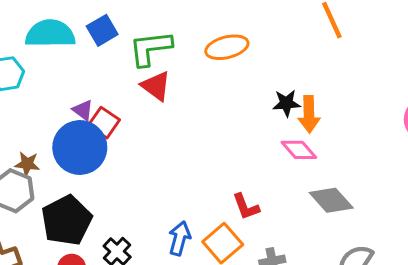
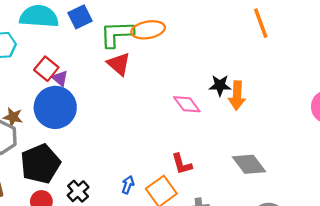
orange ellipse: (227, 47) -> (148, 30), moved
red square: (104, 123) -> (46, 69), moved
pink diamond: (299, 150) -> (187, 104), moved
blue arrow: (180, 238) -> (128, 185), size x0.7

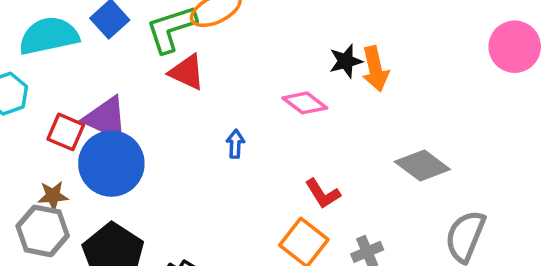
red square: (46, 69) -> (66, 132), moved
purple triangle: (60, 78) -> (106, 119), size x1.8
blue arrow: (128, 185) -> (235, 144), moved

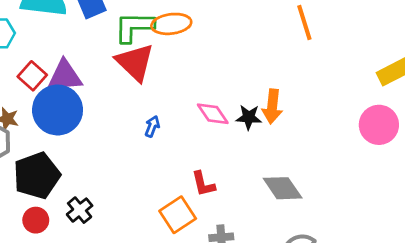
black star: (346, 61) -> (249, 117), moved
red triangle: (187, 72) -> (135, 62), size x1.4
purple triangle: (106, 119) -> (65, 76), turned -48

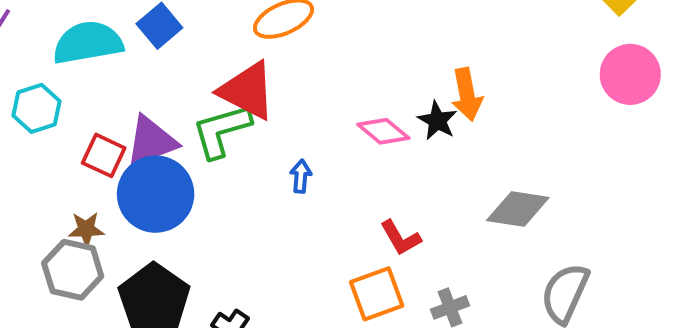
green L-shape: (134, 27) -> (221, 131), moved
black star: (249, 117) -> (437, 121), turned -30
gray diamond: (283, 188) -> (518, 209), turned -30
orange square: (178, 215) -> (377, 294), turned 30

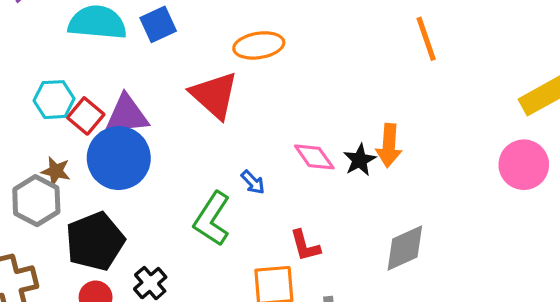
cyan hexagon: (37, 108) -> (54, 100), moved
green L-shape: (221, 131) -> (212, 219), moved, turned -56
blue arrow: (301, 176) -> (253, 182), moved, turned 116
gray diamond: (518, 209) -> (405, 248), turned -48

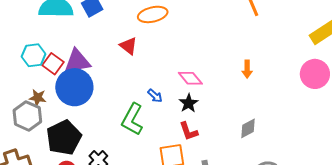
red triangle: (214, 95) -> (128, 46), size x0.6
orange arrow: (389, 146) -> (247, 69), moved, size x0.7
black star: (360, 160) -> (189, 103), moved
gray diamond: (405, 248) -> (248, 128), size x0.7

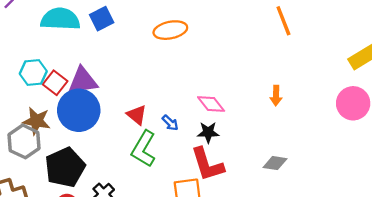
red triangle: (128, 46) -> (137, 115), moved
brown star: (38, 98) -> (36, 121), size x1.4
black star: (189, 103) -> (208, 132), turned 30
gray diamond: (248, 128) -> (275, 163), turned 35
red L-shape: (189, 131) -> (207, 164), size x1.6

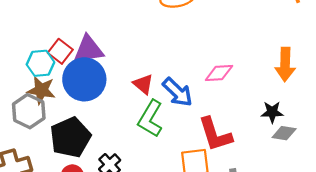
cyan hexagon: (33, 72) -> (40, 63), moved
orange arrow: (276, 96) -> (285, 64), size x1.6
pink diamond: (211, 104) -> (219, 73), turned -56
blue arrow: (170, 123) -> (177, 92), size x1.8
black star: (208, 132) -> (272, 112), moved

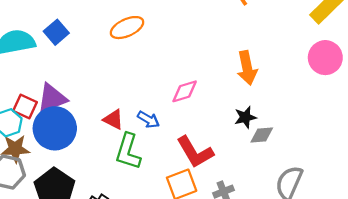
blue arrow: (177, 92) -> (148, 120), size x0.7

